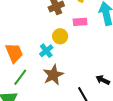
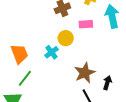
brown star: (53, 75) -> (85, 73), moved
black arrow: (103, 80) -> (107, 83), turned 80

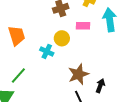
cyan cross: (52, 52) -> (47, 51), turned -32
orange trapezoid: (19, 54) -> (17, 36), moved

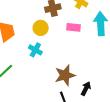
yellow circle: (62, 38) -> (41, 28), moved

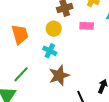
brown star: (65, 75) -> (59, 75), moved

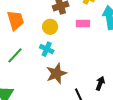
orange trapezoid: (20, 34) -> (15, 20), moved
green line: (21, 74) -> (15, 55), moved

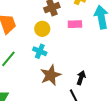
black arrow: (100, 83) -> (81, 78), moved

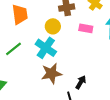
cyan cross: (40, 51) -> (46, 48), size x1.5

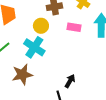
brown star: (51, 73) -> (22, 74), moved

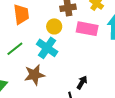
pink rectangle: (74, 27) -> (87, 29), size x1.5

